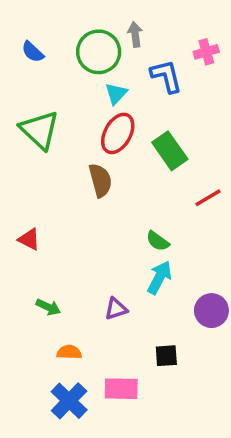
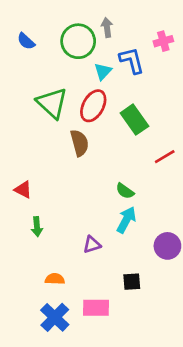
cyan triangle: (116, 94) -> (103, 71), moved
green triangle: (40, 130) -> (52, 103), moved
green arrow: (48, 307) -> (37, 227), moved, turned 60

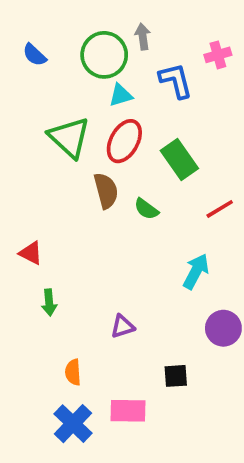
cyan triangle: (103, 71) -> (121, 95), moved, turned 30
green semicircle: (125, 191) -> (146, 209), moved
cyan arrow: (126, 220) -> (196, 271), moved
orange semicircle: (55, 279) -> (73, 372), turned -96

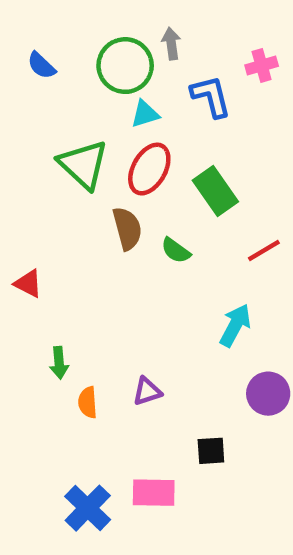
red triangle: (31, 253) -> (28, 283), moved
orange semicircle: (73, 372) -> (88, 402), moved

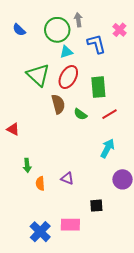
pink cross: (262, 66) -> (119, 30), turned -32
green rectangle: (215, 191) -> (98, 87), turned 30
red line: (264, 250) -> (109, 114), moved
purple triangle: (147, 391) -> (67, 178), turned 40

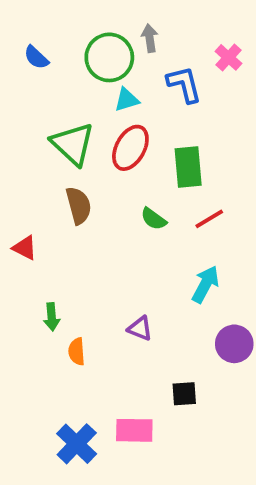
brown semicircle: (58, 104) -> (79, 205), moved
purple triangle: (67, 178) -> (140, 328), moved

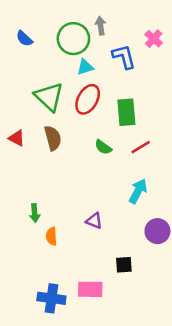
red triangle: (25, 248) -> (17, 138), moved
blue cross: (77, 444) -> (51, 298), turned -36

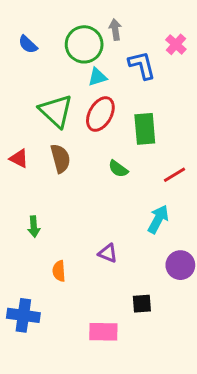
red line: (141, 147) -> (174, 175), moved
green arrow: (35, 213) -> (34, 227), moved
blue cross: (51, 298) -> (23, 315), moved

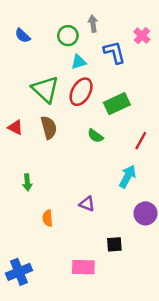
green circle: (84, 44) -> (68, 36), size x0.7
green rectangle: (145, 129) -> (117, 104), turned 70
red line: (174, 175) -> (141, 141), turned -30
blue cross: (23, 315) -> (19, 272), moved, turned -30

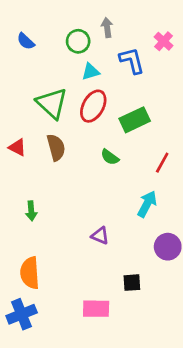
orange semicircle: (48, 218) -> (30, 273), moved, size x1.6

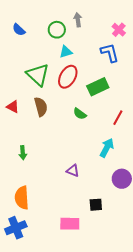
blue L-shape: (132, 61) -> (110, 53), moved

